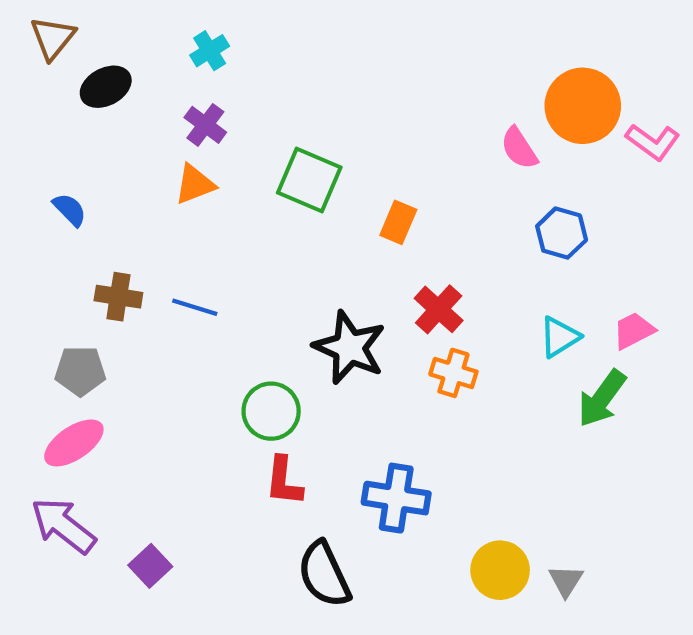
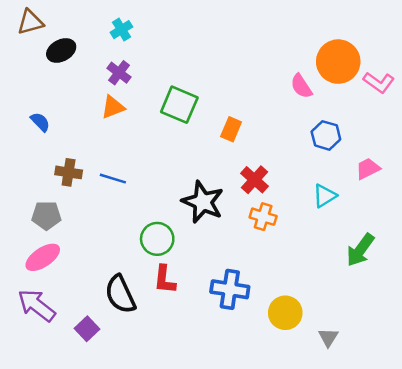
brown triangle: (53, 38) -> (30, 22), turned 36
pink trapezoid: (634, 331) -> (368, 169), moved
green arrow: (602, 398) -> (360, 250), moved
yellow circle: (500, 570) -> (285, 313), moved
black semicircle: (324, 574) -> (120, 294), moved

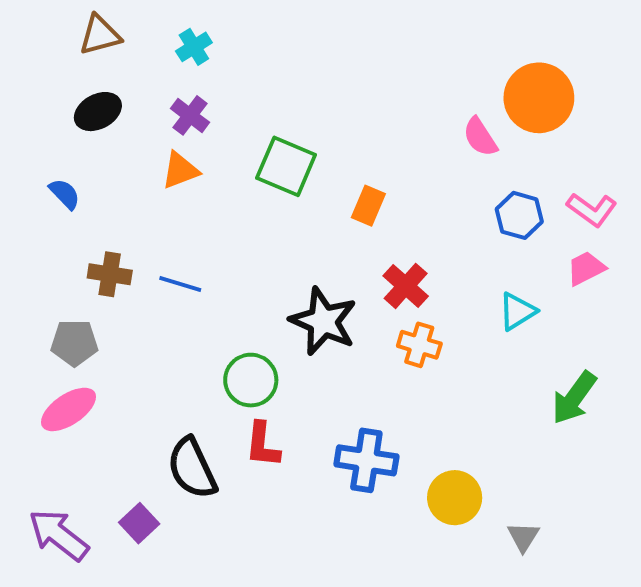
brown triangle: (30, 22) -> (100, 35), moved
black ellipse: (61, 50) -> (98, 112), moved
pink L-shape: (379, 82) -> (592, 210), moved
purple arrow: (37, 305) -> (59, 535), moved

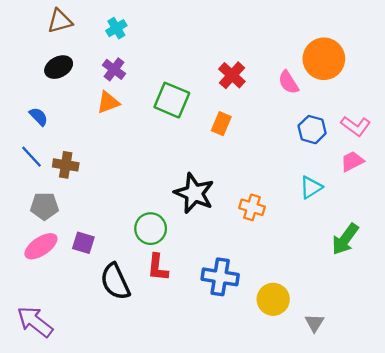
blue line: (180, 284) -> (31, 157), moved, turned 30
red cross: (406, 286) -> (232, 75), moved
purple square: (139, 523) -> (83, 243), moved, turned -30

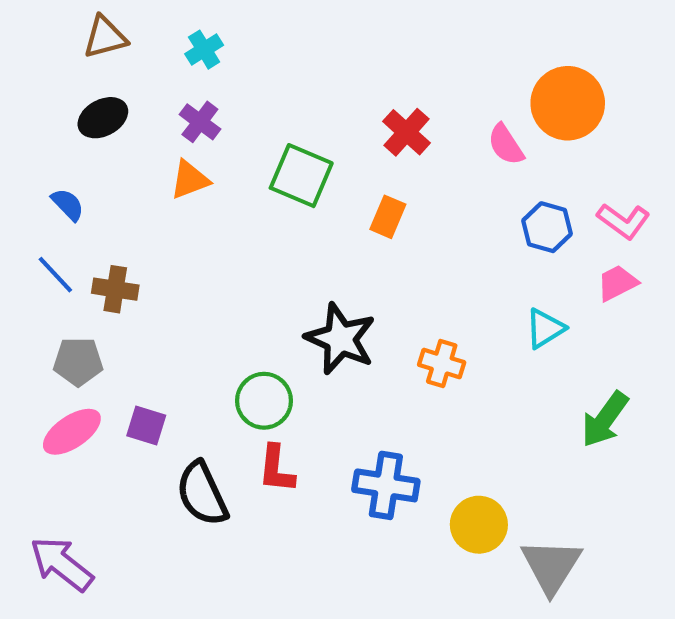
gray triangle: (314, 323) -> (551, 566), size x1.8

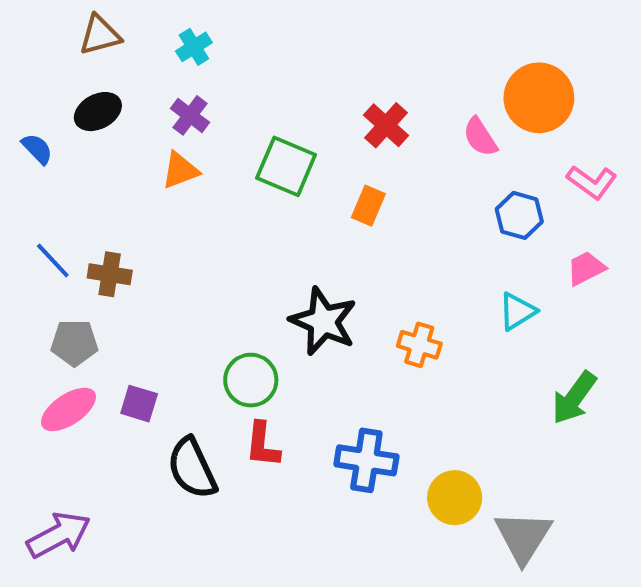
blue semicircle: (68, 204) -> (37, 149), moved
pink L-shape: (623, 221) -> (592, 182), moved
purple arrow: (62, 564) -> (59, 535), turned 114

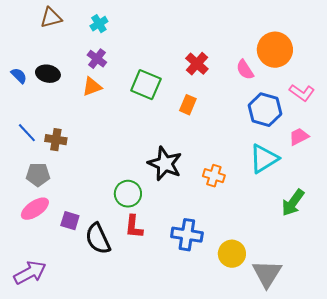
black ellipse: (98, 112) -> (48, 74), moved, turned 40
blue hexagon: (519, 215) -> (265, 110), size x1.4
cyan triangle: (517, 311) -> (264, 159), size x1.5
purple square: (139, 404) -> (70, 221), moved

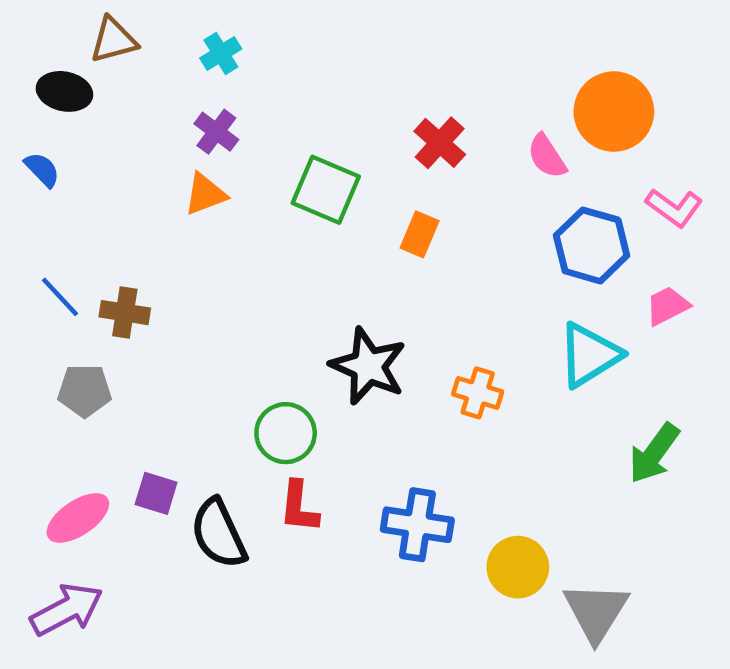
black ellipse: (48, 74) -> (64, 91), moved
pink ellipse: (35, 209) -> (78, 518), moved

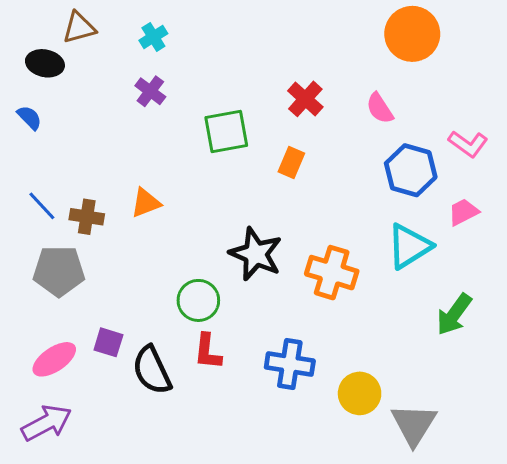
orange circle: (614, 112) -> (412, 34), moved
green square: (326, 190) -> (226, 132), turned -33
orange triangle: (205, 194) -> (146, 203), moved
gray pentagon: (85, 391) -> (59, 271), size x1.4
orange cross: (478, 393) -> (332, 273), size x1.5

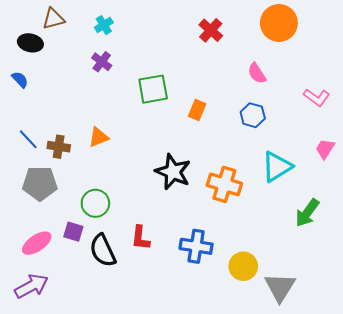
red cross: (305, 99) -> (211, 30), moved
blue hexagon: (411, 170) -> (253, 115), moved, size x0.7
pink trapezoid: (463, 212) -> (325, 149), moved, turned -30
green circle: (198, 300) -> (95, 203), moved

